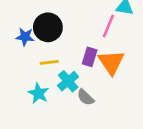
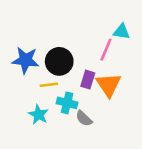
black circle: (48, 27) -> (59, 61), moved
blue star: (25, 37) -> (25, 60), size x1.5
cyan cross: (68, 81) -> (67, 103), turned -36

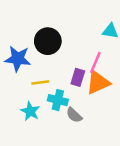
pink line: (106, 50) -> (95, 62), moved
black circle: (59, 61) -> (48, 41), moved
orange triangle: (109, 85) -> (98, 82), turned 40

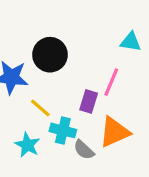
yellow line: (40, 82) -> (40, 108), turned 48
orange triangle: (98, 82) -> (114, 132), moved

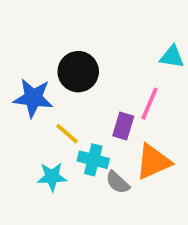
cyan star: (27, 145) -> (52, 177), turned -30

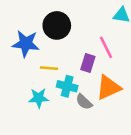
pink line: (149, 104) -> (106, 47), turned -50
yellow line: (67, 134) -> (49, 68), turned -36

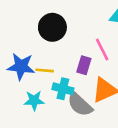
blue star: (26, 44) -> (21, 67), moved
gray semicircle: (84, 102) -> (80, 104), size x1.5

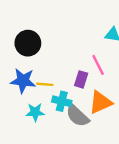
black circle: (52, 27) -> (28, 43), moved

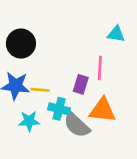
pink line: (98, 65) -> (100, 68), turned 30
orange triangle: (101, 102) -> (103, 110), turned 30

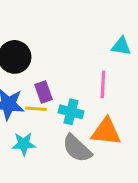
purple rectangle: (81, 84) -> (43, 92), moved, turned -36
cyan cross: (59, 109) -> (71, 112), moved

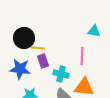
yellow line: (36, 109) -> (38, 48), moved

